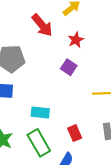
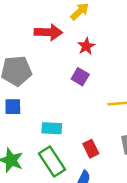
red arrow: (42, 25) -> (48, 32), turned -45

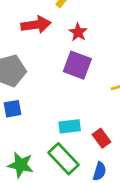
purple square: (80, 77) -> (77, 65), size x1.5
cyan rectangle: (52, 128) -> (70, 126), moved

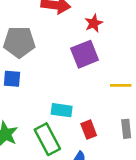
purple square: (77, 65) -> (85, 54), turned 32

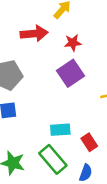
red star: (94, 23) -> (73, 43), turned 30

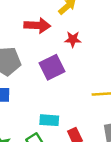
purple square: (70, 73) -> (52, 67), moved

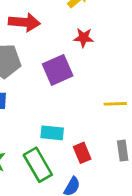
red arrow: (37, 25) -> (24, 22), moved

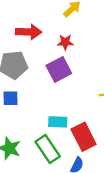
red star: (84, 38) -> (65, 42), moved
red rectangle: (82, 153) -> (84, 137), size x1.6

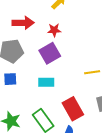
cyan rectangle: (58, 122) -> (46, 82), moved

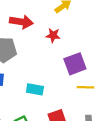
purple square: (50, 53) -> (75, 64), moved

